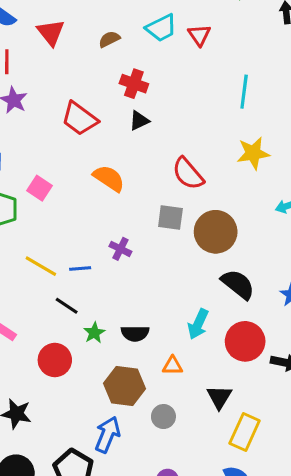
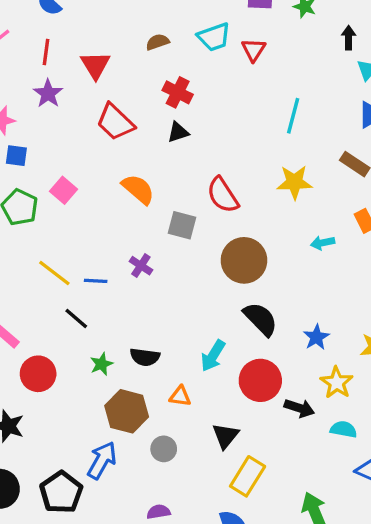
red triangle: (51, 32) -> (95, 65), moved
gray square: (170, 217) -> (182, 225), moved
green star: (94, 333) -> (101, 364), moved
red circle: (55, 360) -> (38, 374), moved

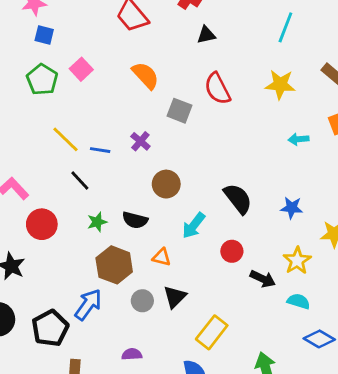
black triangle: (178, 132) -> (206, 35), moved
brown circle: (244, 260) -> (166, 184), moved, size x0.7
blue star: (316, 337) -> (292, 208), moved, turned 30
red circle: (260, 380) -> (232, 251), size x0.6
black triangle: (225, 436) -> (175, 297), moved

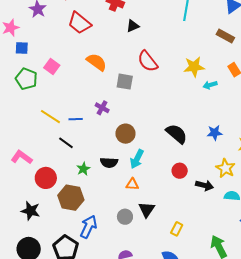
yellow star: (280, 84) -> (194, 67), moved
cyan arrow: (194, 226) -> (137, 159), moved
brown hexagon: (114, 265) -> (71, 198), moved
yellow rectangle: (212, 332) -> (177, 229), size x0.6

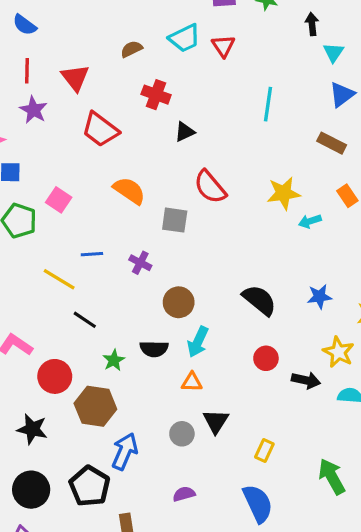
blue line: (76, 119) -> (92, 254), moved

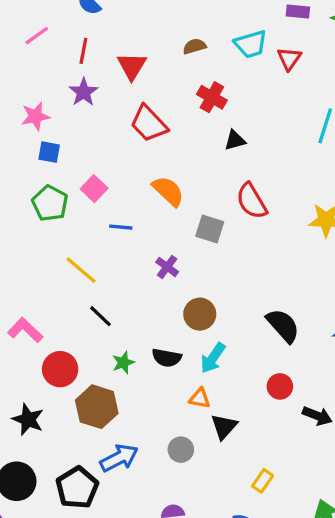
blue line: (92, 254) -> (121, 227), moved
black triangle: (216, 421) -> (224, 427), moved
blue arrow: (125, 451) -> (119, 458), turned 30

